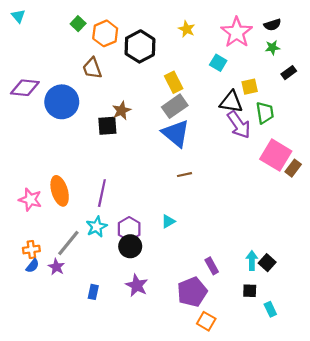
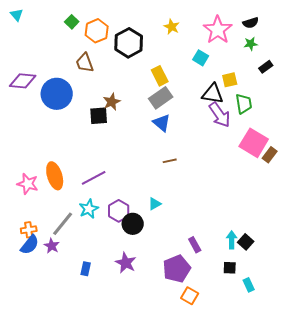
blue triangle: (176, 133) -> (162, 123), size x0.7
purple line: (102, 193) -> (94, 178), turned 50
black circle: (130, 246) -> (133, 224), moved
blue semicircle: (32, 266) -> (30, 245), size x1.5

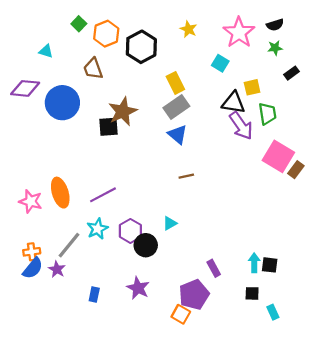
cyan triangle: (17, 15) -> (46, 51), moved, turned -32
brown star: (112, 102) -> (123, 111), size x1.5
black square: (246, 242) -> (270, 265), turned -35
orange square: (190, 296) -> (181, 314), moved

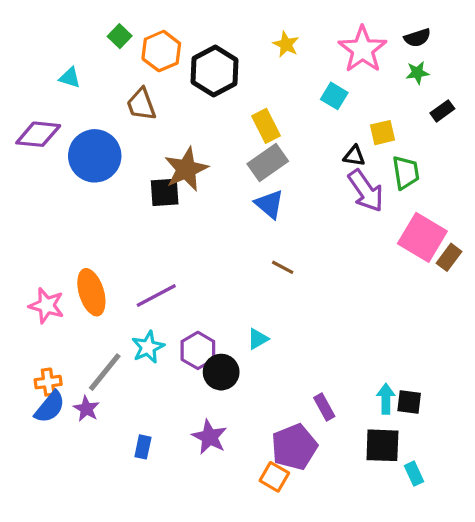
black triangle: (233, 103) -> (354, 156), size x0.6
brown line: (186, 176) -> (283, 267), turned 40
black square: (252, 293) -> (382, 445), size x1.6

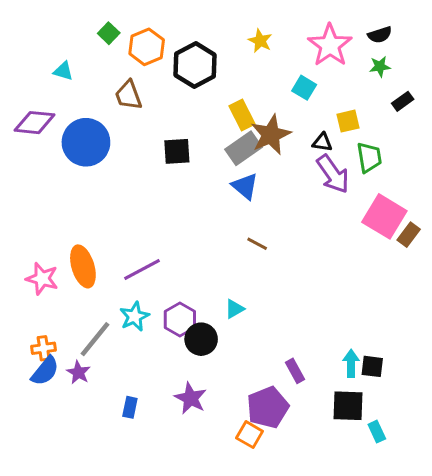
brown star: (186, 169) -> (271, 135), moved
black square: (165, 192) -> (177, 151), moved

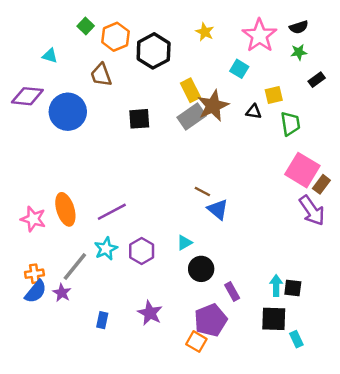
purple arrow: (333, 174) -> (312, 211), moved
blue triangle: (245, 186) -> (218, 209), moved
black circle: (201, 339) -> (201, 269), moved

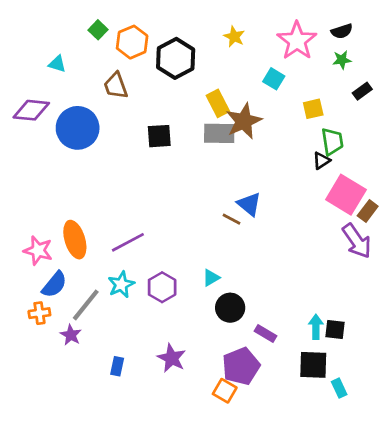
black triangle: (254, 112) -> (321, 161), moved, turned -42
gray rectangle: (192, 116) -> (219, 133), turned 36
blue triangle: (218, 209) -> (249, 204), moved
blue semicircle: (36, 292) -> (54, 285), moved
purple rectangle: (232, 292) -> (266, 334), turned -30

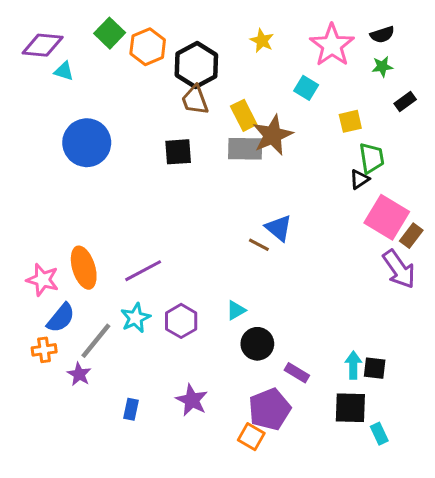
green square: (98, 30) -> (110, 33), size x1.4
brown trapezoid: (116, 86) -> (195, 100), moved
purple diamond: (31, 110) -> (43, 45), moved

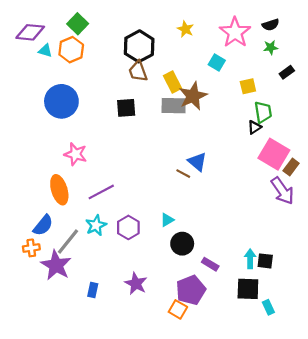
orange hexagon: (148, 47) -> (71, 50), moved
pink star: (43, 280) -> (75, 154), moved
purple star: (79, 374) -> (56, 265), size x1.8

